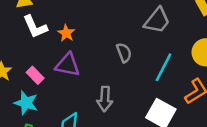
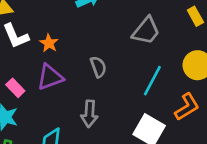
gray semicircle: (124, 53) -> (98, 67), moved
purple triangle: (68, 65) -> (50, 77), turned -32

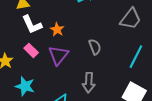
purple triangle: (50, 77) -> (58, 55), turned -30
pink rectangle: (15, 88) -> (31, 50), moved

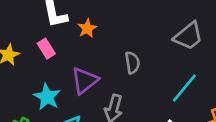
purple triangle: (58, 55) -> (85, 81), moved
cyan star: (25, 86) -> (47, 97), moved

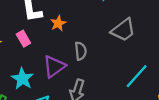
gray trapezoid: (188, 36) -> (123, 30), moved
gray semicircle: (132, 63) -> (81, 51), moved

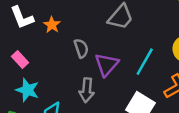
pink rectangle: (23, 39) -> (20, 60), moved
purple triangle: (54, 66) -> (107, 65), moved

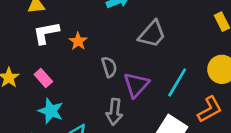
white L-shape: (22, 17) -> (46, 33), turned 100

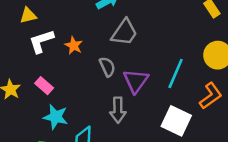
gray trapezoid: (152, 34) -> (124, 32), moved

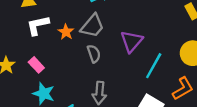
gray trapezoid: (124, 32) -> (92, 26), moved
purple triangle: (136, 81) -> (132, 41), moved

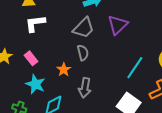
orange star: (66, 32) -> (64, 70), moved
purple triangle: (132, 41) -> (118, 25), moved

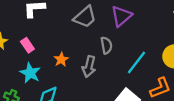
gray semicircle: (83, 53) -> (106, 45), moved
gray arrow: (85, 88) -> (89, 67), moved

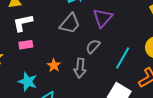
pink rectangle: (27, 45) -> (26, 45), moved, turned -56
gray semicircle: (106, 45) -> (93, 46), turned -119

